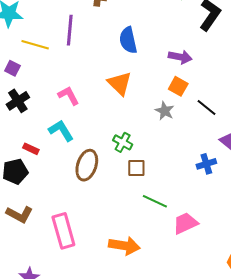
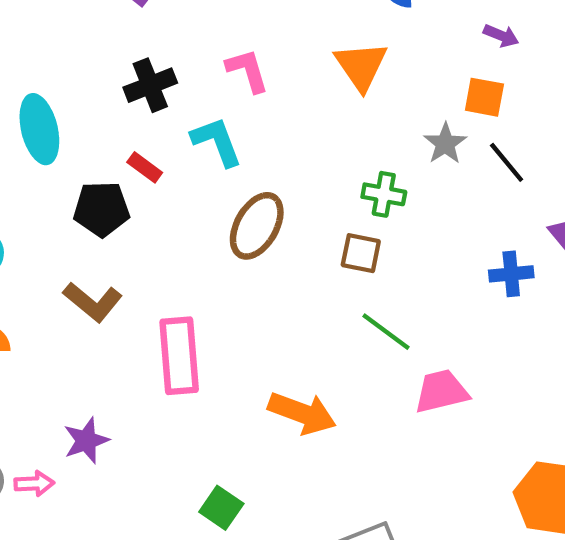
purple arrow: (180, 57) -> (501, 36), size x0.7
orange square: (178, 86) -> (484, 97), turned -30
black cross: (18, 101) -> (150, 85), moved
black line: (207, 108) -> (507, 162), moved
green cross: (123, 142) -> (384, 194), moved, turned -30

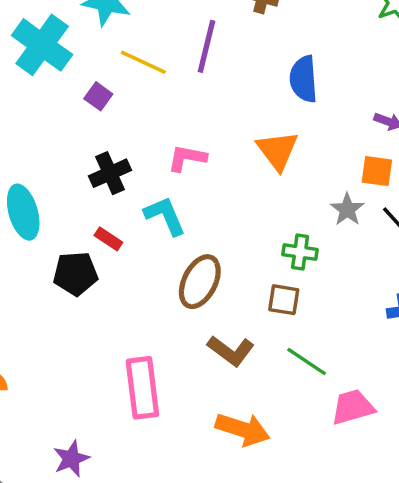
pink L-shape: (247, 70) -> (187, 158), turned -60
brown L-shape: (93, 302) -> (231, 351), moved

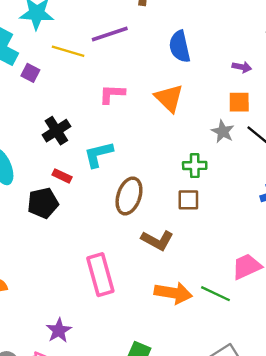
purple line: (207, 46) -> (110, 34), turned 66
purple square: (98, 96) -> (30, 73), moved
pink L-shape: (187, 158) -> (112, 94), moved
cyan L-shape: (165, 216) -> (98, 154), turned -72
green line: (307, 362) -> (216, 294), moved

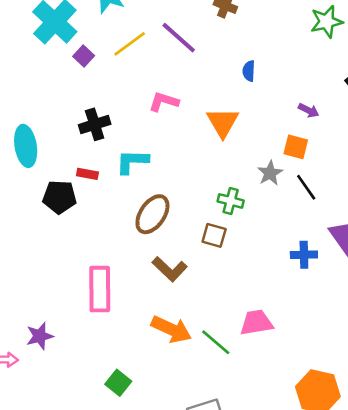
purple line: (110, 34) -> (179, 38), turned 45
blue semicircle: (180, 46) -> (249, 71), size x0.6
yellow line: (68, 51) -> (130, 44), turned -68
red rectangle: (62, 176) -> (87, 174), turned -30

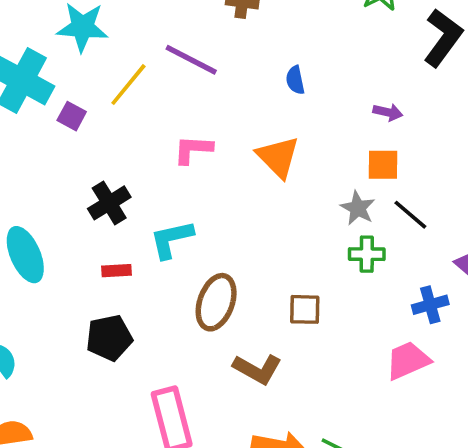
black pentagon: (60, 197) -> (109, 338), moved
green cross: (231, 201) -> (367, 254), moved
pink trapezoid: (256, 323) -> (408, 360), moved

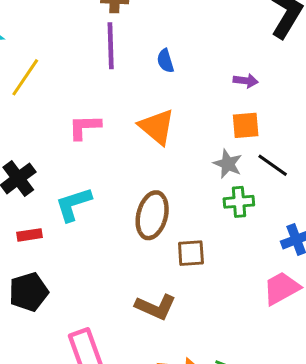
purple line: (191, 60) -> (111, 46), moved, turned 66
brown ellipse: (216, 302) -> (152, 215), moved

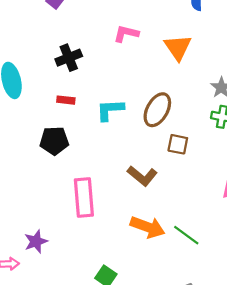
cyan L-shape: (73, 204) -> (110, 110), moved

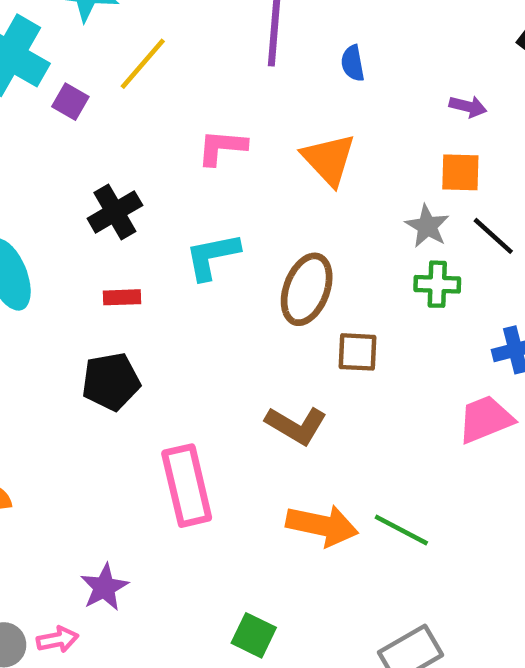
cyan L-shape: (110, 110) -> (212, 256), moved

